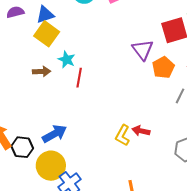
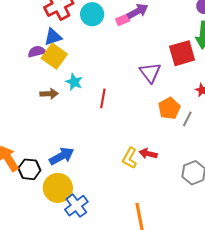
purple semicircle: (15, 12) -> (37, 52), moved
orange pentagon: (163, 67) -> (169, 108), moved
red line: (79, 78) -> (103, 98), moved

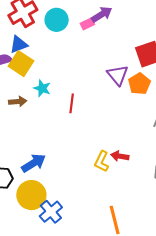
orange pentagon: (169, 108) -> (139, 84), moved

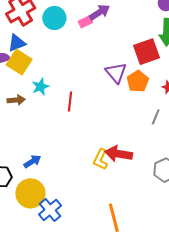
cyan star: (42, 88) -> (40, 87), turned 30
red arrow: (120, 156) -> (119, 154), size x1.5
blue arrow: (34, 163) -> (32, 161), size x0.7

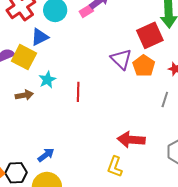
blue triangle: (17, 43) -> (40, 37), moved
yellow L-shape: (100, 159) -> (115, 167), moved

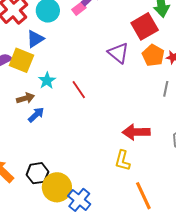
orange pentagon: (144, 66) -> (153, 55), moved
red line: (78, 92) -> (79, 90), turned -30
blue arrow: (46, 155) -> (36, 115), moved
black hexagon: (16, 173) -> (37, 173), moved

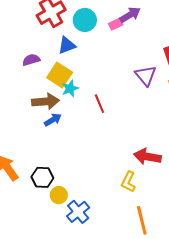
yellow square: (21, 60) -> (60, 75), moved
brown arrow: (25, 98) -> (46, 101), size x1.5
yellow circle: (57, 187) -> (59, 195), size x0.6

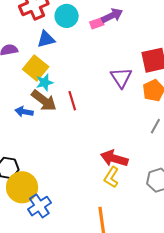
brown arrow: (46, 101) -> (44, 101), moved, turned 36
blue arrow: (53, 120) -> (24, 112), turned -144
yellow L-shape: (128, 182) -> (111, 177), moved
yellow circle: (59, 195) -> (22, 187), size x1.8

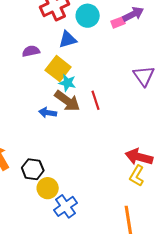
cyan star: (45, 82) -> (67, 83), turned 30
yellow circle: (22, 187) -> (48, 188), size x0.7

